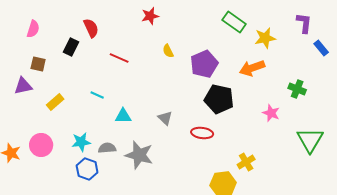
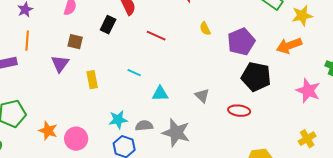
purple triangle: (23, 86) -> (60, 64), turned -42
yellow rectangle: (55, 102) -> (92, 80), turned -60
pink star: (271, 113) -> (308, 91), size x1.4
pink circle: (41, 145) -> (76, 139), moved
yellow cross: (246, 162) -> (307, 139), moved

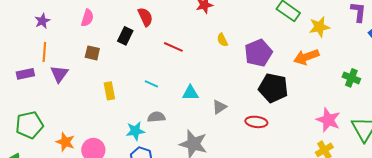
purple triangle: (60, 64) -> (59, 74), moved
pink star: (308, 91) -> (328, 120), moved
cyan triangle: (160, 94) -> (190, 93), moved
gray triangle: (202, 96) -> (219, 107), turned 42
gray semicircle: (144, 126) -> (156, 117), moved

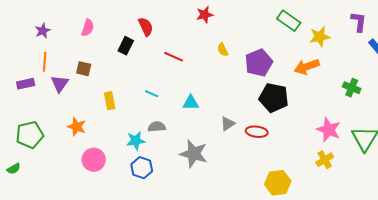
brown square: (92, 53) -> (84, 69), moved
gray triangle: (219, 107) -> (228, 124), moved
orange star: (65, 142) -> (77, 127), moved

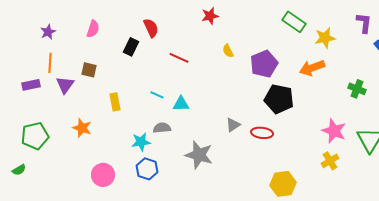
cyan triangle: (191, 103) -> (181, 104), moved
pink circle: (94, 160) -> (103, 175), moved

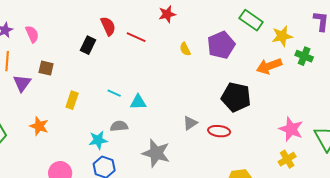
pink semicircle: (93, 29) -> (32, 34), moved, turned -42
red line: (179, 58) -> (136, 37), moved
purple pentagon: (264, 64) -> (221, 45), moved
green cross: (357, 89) -> (304, 56), moved
yellow rectangle: (115, 102) -> (72, 100), turned 30

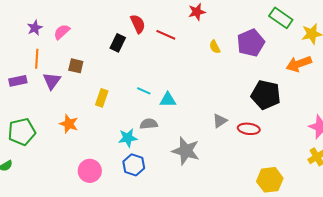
pink semicircle: (32, 34) -> (62, 32), turned -108

